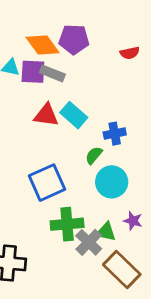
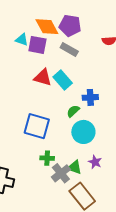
gray rectangle: (52, 73) -> (69, 50), moved
blue square: (47, 183) -> (37, 126), turned 32
green cross: (67, 224) -> (47, 158), size x0.6

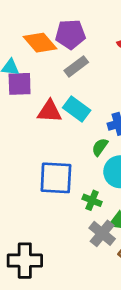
purple square: (37, 45) -> (20, 84), moved
gray rectangle: (69, 50) -> (76, 66), turned -54
green cross: (47, 158) -> (92, 200), moved, turned 32

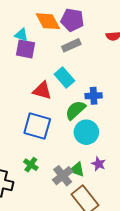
red triangle: (49, 111) -> (42, 90), moved
green semicircle: (100, 147) -> (75, 110), size x1.5
green cross: (92, 200) -> (31, 165), moved

